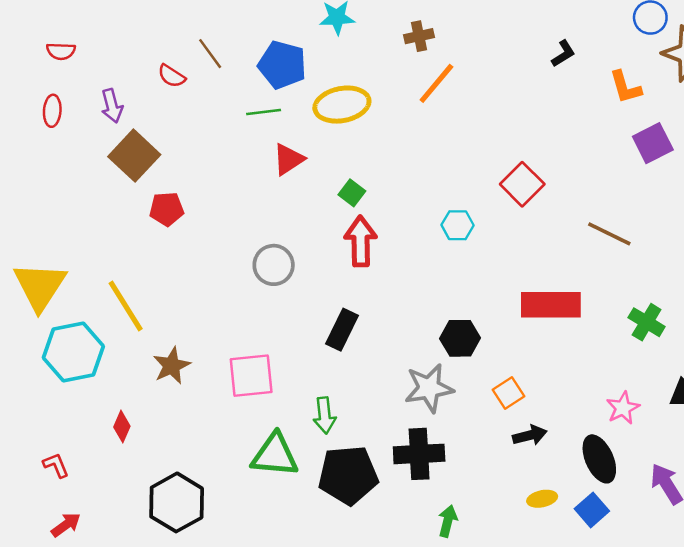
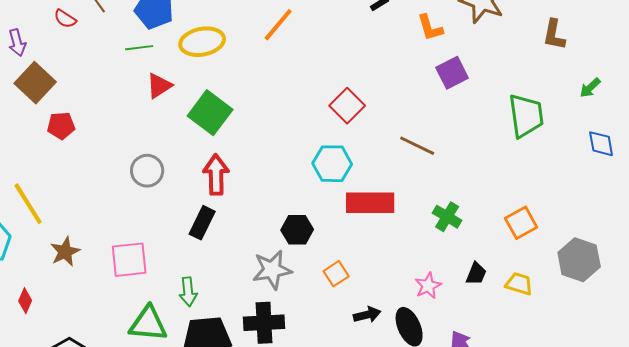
green square: (352, 193) -> (210, 113), size x2.0
cyan hexagon: (458, 225) -> (332, 164), moved, size x1.5
red arrow: (361, 241) -> (216, 175), moved
black arrow: (530, 435) -> (367, 315), moved

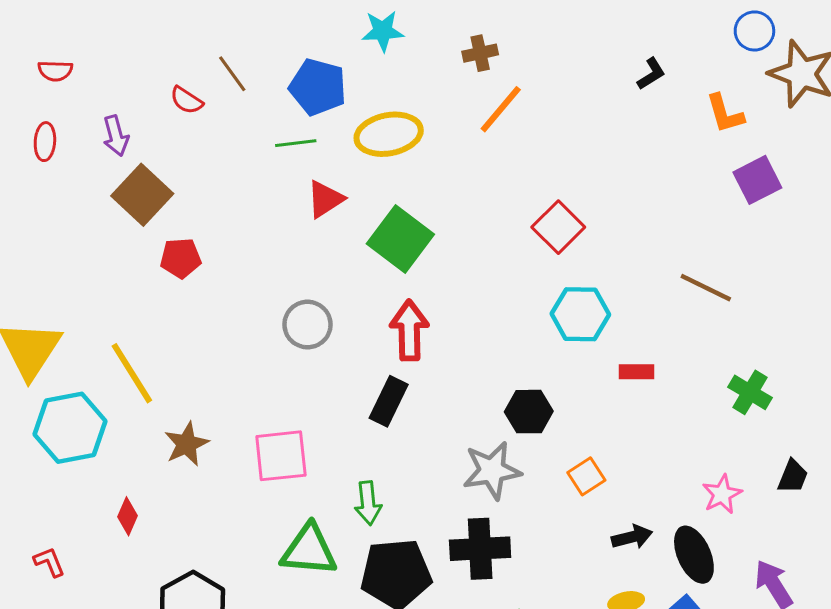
red square: (347, 106) -> (558, 227), moved
red rectangle: (370, 203) -> (636, 372), size x0.5

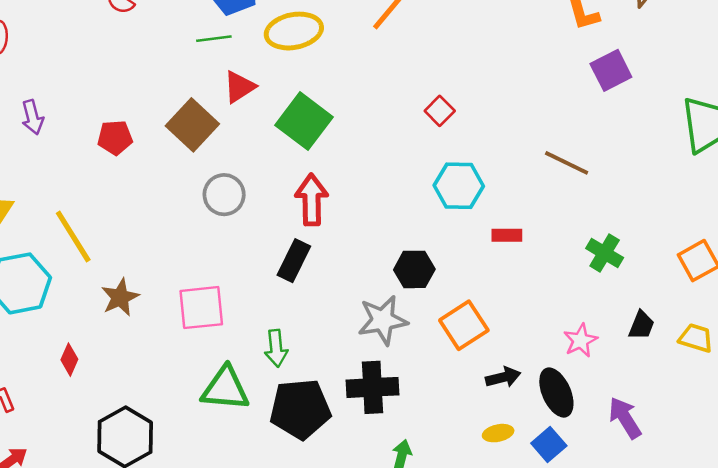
purple arrow: (116, 136) -> (33, 117), moved
brown square: (142, 195) -> (192, 125), moved
red square: (558, 227) -> (440, 111), size x0.7
orange square: (586, 476) -> (464, 325), size x1.5

